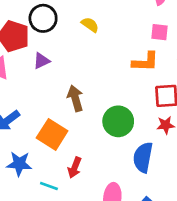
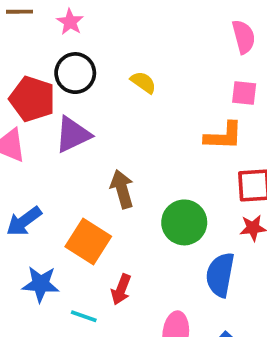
purple triangle: (41, 61) -> (73, 135), size x1.5

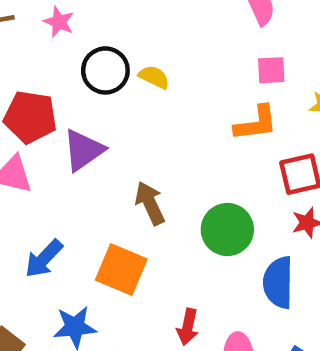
black circle: (75, 73) -> (105, 70), moved
red arrow: (121, 289) -> (188, 327), moved

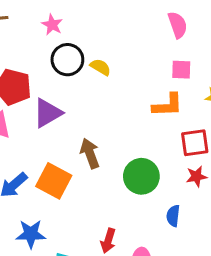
pink star: (59, 22) -> (52, 25), moved
orange square: (121, 269) -> (54, 181), moved
blue semicircle: (278, 282) -> (173, 216), size x0.6

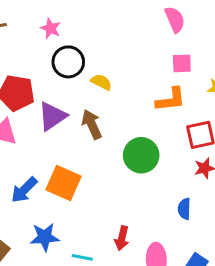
yellow semicircle: (100, 67) -> (101, 82), moved
brown arrow: (90, 153) -> (92, 124), moved
green circle: (141, 176) -> (141, 155), moved

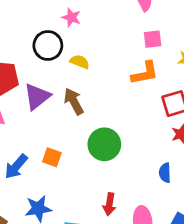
pink star: (51, 28) -> (71, 17), moved
green circle: (141, 155) -> (104, 144), moved
orange square: (64, 183) -> (52, 157), size x0.6

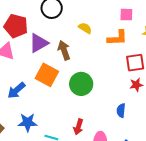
yellow semicircle: (80, 62) -> (85, 28), moved
orange square: (52, 157) -> (47, 75), moved, size x1.6

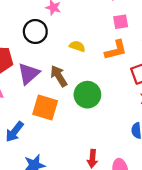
green circle: (81, 84) -> (87, 95), moved

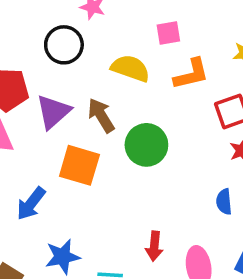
pink square: (121, 22) -> (168, 33), moved
yellow semicircle: (77, 46) -> (130, 68), size x1.5

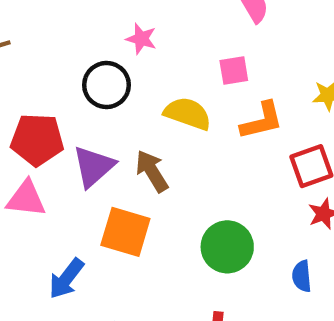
green circle: (146, 145) -> (227, 247), moved

